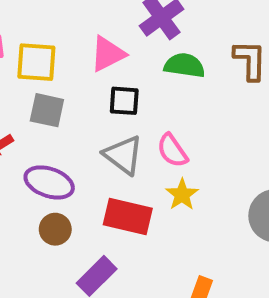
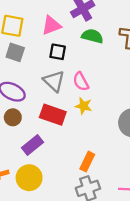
yellow star: (182, 195) -> (84, 106), turned -30

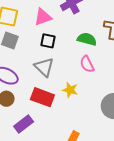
green semicircle: (92, 36) -> (87, 39), moved
pink semicircle: (81, 82) -> (87, 64), moved

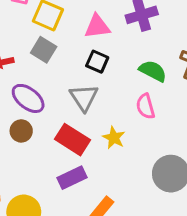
purple rectangle: (24, 124) -> (72, 178), moved

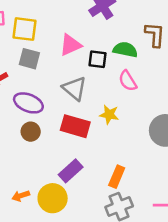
pink triangle: (97, 27) -> (71, 45), moved
black square: (97, 62) -> (97, 59), moved
purple rectangle: (72, 178) -> (71, 171), moved

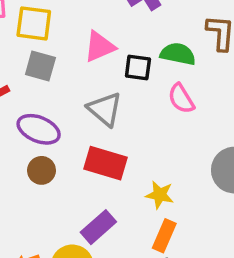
yellow star: (109, 115) -> (160, 195), moved

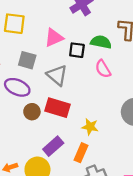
gray square: (40, 66) -> (27, 60), moved
brown circle: (41, 170) -> (32, 112), moved
orange rectangle: (164, 236) -> (81, 153), moved

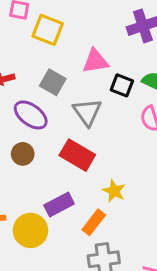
brown circle: (32, 112) -> (23, 154), moved

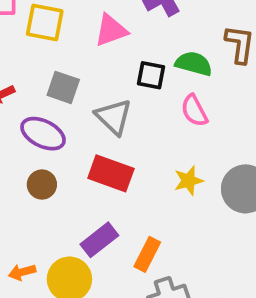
pink triangle: (95, 61) -> (111, 30), moved
yellow star: (114, 191) -> (189, 181), moved, turned -30

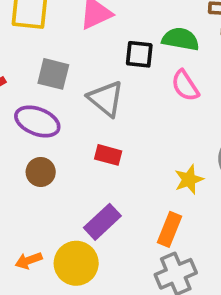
red rectangle: (111, 173) -> (108, 155), size x0.6
yellow star: (189, 181) -> (189, 179), moved
orange rectangle: (147, 254) -> (170, 229), moved

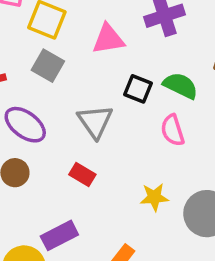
gray square: (53, 74) -> (48, 66), moved
yellow star: (189, 179) -> (154, 197), moved

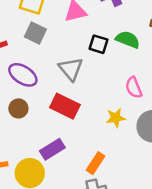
pink semicircle: (173, 130) -> (134, 88), moved
red rectangle: (82, 175) -> (65, 106), size x1.6

